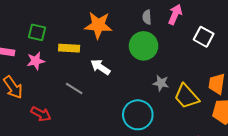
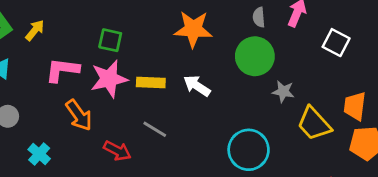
yellow rectangle: (69, 48) -> (151, 83), moved
pink star: (36, 61) -> (109, 79), size x1.5
gray star: (161, 83) -> (283, 92), moved
gray line: (74, 89) -> (155, 129), moved

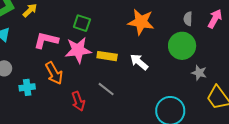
red arrow: (117, 151) -> (78, 101), turned 36
cyan cross: (39, 154) -> (27, 87), moved, turned 35

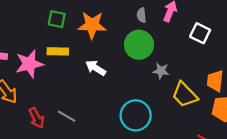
green square: (82, 23) -> (57, 19), moved
yellow rectangle: (107, 56) -> (58, 51), moved
gray line: (106, 89) -> (67, 116), moved

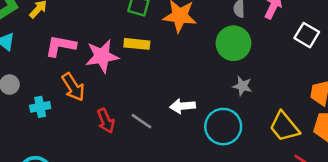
white arrow: (96, 68) -> (183, 106), moved, turned -42
gray star: (161, 71) -> (242, 86), moved
yellow trapezoid: (185, 95) -> (284, 127), moved

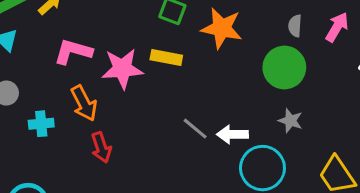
white arrow: (183, 106) -> (232, 134), moved
red arrow: (106, 121) -> (101, 147), moved
gray line: (141, 121) -> (195, 129), moved

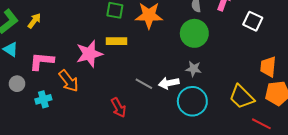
pink L-shape: (73, 52) -> (42, 61), moved
gray star: (290, 121) -> (194, 69), moved
red arrow: (101, 147) -> (118, 107), moved

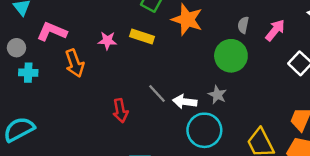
pink star: (89, 54) -> (107, 41), size x0.6
cyan cross: (43, 99) -> (28, 73), moved

